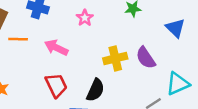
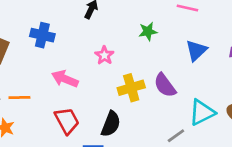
pink star: (85, 18) -> (104, 55), moved
blue triangle: (175, 28) -> (196, 50), turned 35
orange line: (18, 39) -> (19, 98), moved

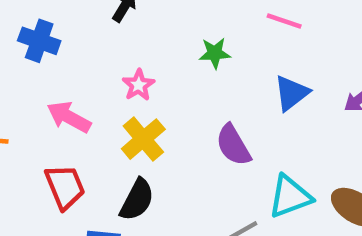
yellow cross: (131, 88) -> (143, 139), moved, turned -30

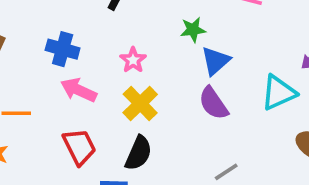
blue cross: (39, 41) -> (63, 49), moved
blue triangle: (291, 93) -> (216, 61), moved
cyan triangle: (290, 196) -> (279, 93), moved

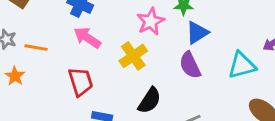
pink star: (133, 60) -> (151, 21), moved, size x1.4
black semicircle: (139, 153) -> (150, 101), moved

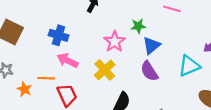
orange line: (36, 48) -> (46, 78), moved
orange star: (15, 76) -> (24, 89), moved

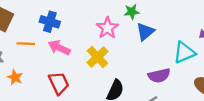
purple semicircle: (149, 71) -> (159, 76), moved, turned -70
orange line: (46, 78) -> (26, 44), moved

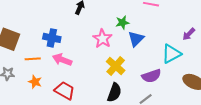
yellow cross: (97, 57) -> (116, 66), moved
orange star: (15, 77) -> (35, 82), moved
red trapezoid: (59, 83) -> (65, 91), turned -30

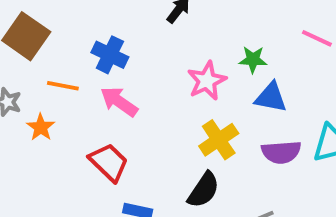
blue triangle: (136, 39) -> (271, 97), turned 42
purple semicircle: (151, 76) -> (281, 152), moved
orange star: (35, 82) -> (41, 127), moved

